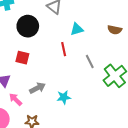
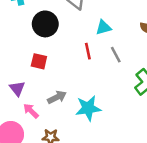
gray line: (90, 61) -> (116, 55), moved
cyan star: (64, 97) -> (88, 108), size x1.5

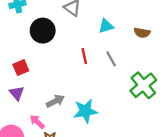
cyan triangle: (103, 27) -> (106, 26), moved
red square: (39, 61) -> (21, 68), moved, turned -35
pink arrow: (31, 111) -> (37, 122), moved

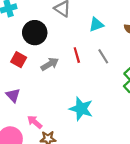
red square: (21, 68) -> (19, 60), moved, turned -35
gray arrow: (55, 101) -> (50, 64), moved
cyan star: (85, 111) -> (81, 109), turned 30

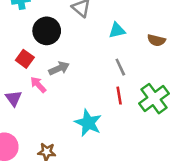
red line: (77, 55) -> (119, 96), moved
pink arrow: (35, 122) -> (38, 85), moved

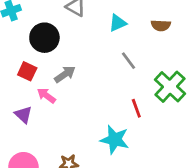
red line: (119, 96) -> (136, 108), moved
cyan star: (88, 123) -> (115, 140), moved

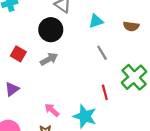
black circle: (44, 38) -> (51, 30), moved
pink arrow: (46, 96) -> (52, 110), moved
purple triangle: (23, 115) -> (12, 89), turned 35

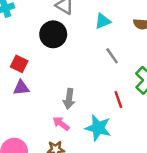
gray arrow: (49, 59) -> (69, 99), moved, turned 132
purple triangle: (12, 89) -> (21, 88), moved, turned 35

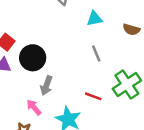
black circle: (53, 34) -> (33, 58), moved
red line: (118, 100) -> (93, 96), turned -63

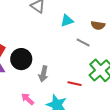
gray line: (96, 53) -> (83, 43), moved, turned -32
gray arrow: (46, 85) -> (43, 74), moved

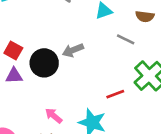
gray arrow: (43, 74) -> (73, 50), moved, turned 56
red line: (74, 84) -> (115, 94), turned -32

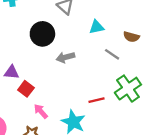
red square: (13, 51) -> (26, 89), moved
black circle: (44, 63) -> (42, 34), moved

